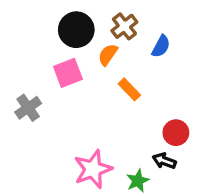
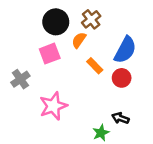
blue semicircle: (161, 46) -> (125, 50), moved, size x1.6
red circle: (176, 133) -> (122, 78), moved
pink star: (93, 169) -> (53, 106), moved

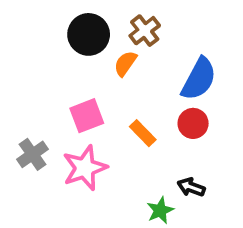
pink square: (50, 54) -> (87, 116), moved
orange rectangle: (95, 66) -> (143, 133), moved
gray cross: (20, 79) -> (33, 154), moved

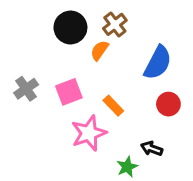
red circle: (193, 123) -> (168, 104), moved
gray cross: (33, 154) -> (26, 89), moved
pink star: (85, 168) -> (89, 133), moved

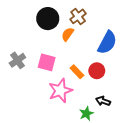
pink square: (69, 92) -> (47, 62), turned 36
red circle: (168, 104) -> (97, 71), moved

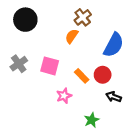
black circle: (48, 19) -> (25, 20), moved
pink star: (60, 91) -> (64, 96), size x0.6
black arrow: (103, 101) -> (114, 97), moved

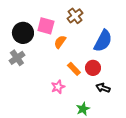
black circle: (25, 20) -> (23, 33), moved
orange semicircle: (72, 36) -> (60, 42), moved
pink square: (50, 66) -> (46, 26), moved

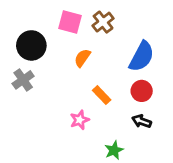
pink square: (46, 26) -> (70, 22), moved
red circle: (93, 68) -> (142, 91), moved

